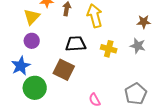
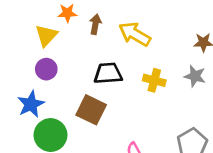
yellow arrow: (95, 16) -> (135, 34), turned -45

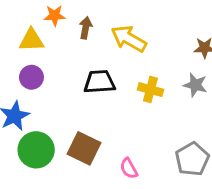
yellow triangle: (46, 35) -> (31, 40), turned 45
brown square: (91, 110) -> (84, 148), moved

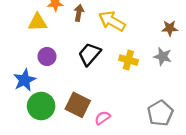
purple circle: (31, 77) -> (47, 56), moved
black trapezoid: (99, 82) -> (89, 54), turned -45
pink semicircle: (129, 168) -> (102, 118), moved, turned 84

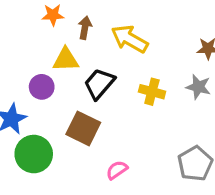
yellow triangle: (38, 22) -> (66, 60), moved
brown square: (78, 105) -> (83, 128), moved

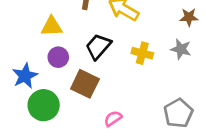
yellow triangle: (66, 60) -> (52, 26), moved
purple circle: (42, 87) -> (58, 57), moved

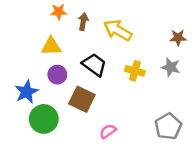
black trapezoid: (98, 46) -> (94, 65), turned 85

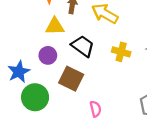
yellow triangle: (51, 46) -> (55, 26), moved
pink semicircle: (108, 131) -> (95, 109), turned 112

